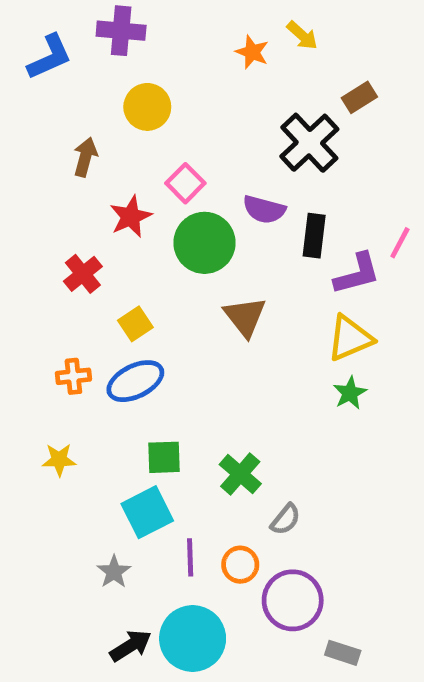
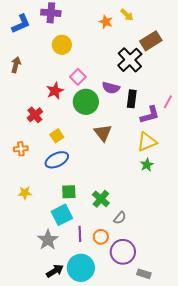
brown rectangle: (359, 97) -> (151, 41), size x1.5
brown arrow: (85, 157) -> (16, 65), moved
orange cross: (73, 376) -> (21, 149), moved
gray star: (114, 572) -> (48, 240), size x1.5

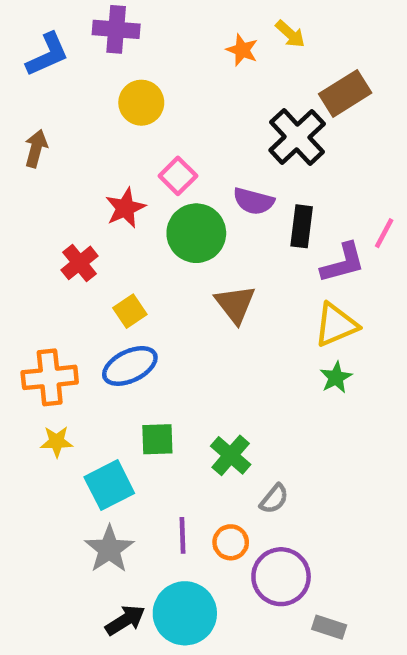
orange cross: (21, 149) -> (50, 377), moved, size x1.6
cyan square: (62, 215) -> (109, 485), moved

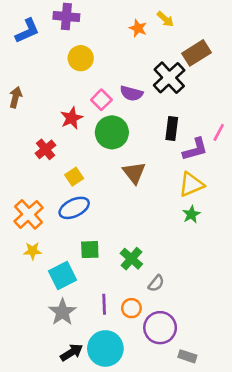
brown arrow: (36, 148) -> (16, 97), moved
purple semicircle: (254, 201) -> (131, 93), moved
orange cross: (50, 377) -> (29, 214), turned -36

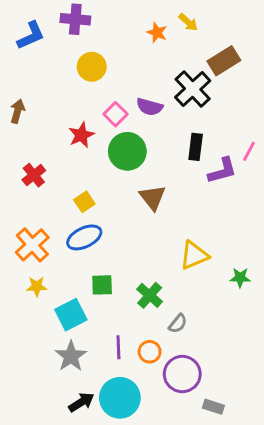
red cross: (46, 149) -> (34, 175), moved
yellow triangle: (191, 184) -> (194, 255), moved
green star: (191, 214) -> (240, 278), moved, turned 30

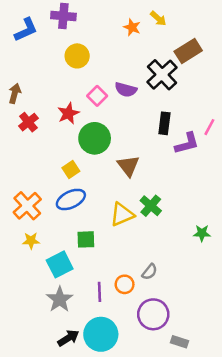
green circle: (127, 151) -> (95, 138), moved
red cross: (34, 175) -> (28, 122), moved
yellow triangle: (194, 255) -> (122, 214), moved
green cross: (150, 295) -> (151, 206), moved
orange circle: (150, 352) -> (125, 284), moved

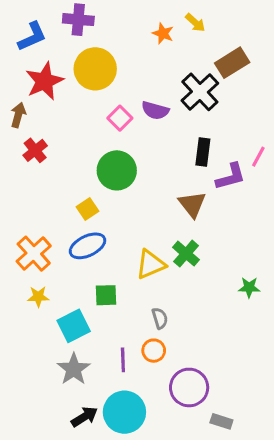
yellow circle: (77, 56) -> (95, 69), size x1.4
red star: (68, 113) -> (44, 81), moved, size x1.4
brown triangle: (128, 166) -> (192, 204), moved
gray semicircle: (150, 272) -> (160, 318), moved, turned -56

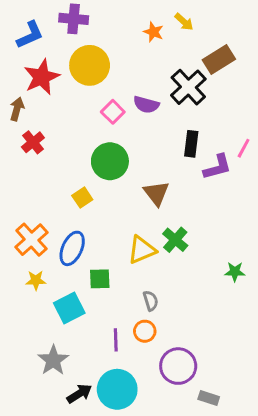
brown triangle: (192, 204) -> (156, 193), moved
blue ellipse: (88, 246) -> (72, 248), moved, turned -40
gray star: (74, 369) -> (53, 360), moved

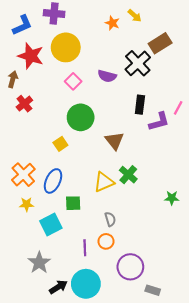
red star: (42, 77) -> (31, 56), turned -30
pink square: (113, 112) -> (73, 81), moved

